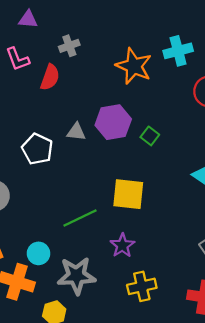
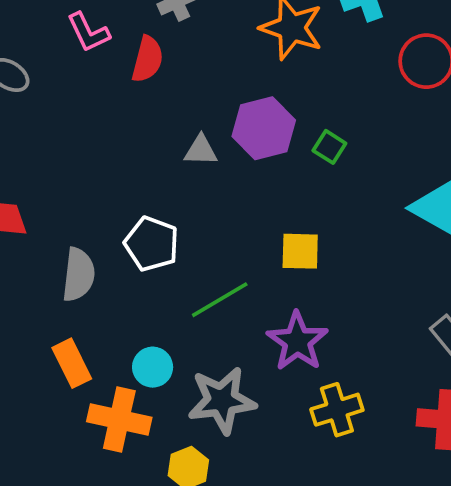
white pentagon: (37, 149) -> (152, 244), moved
yellow square: (128, 194) -> (300, 251), size x0.7
purple star: (122, 245) -> (297, 341), size x1.4

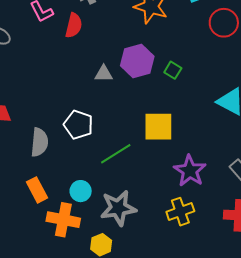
yellow square: (300, 251) -> (158, 127), size x1.4
purple star: (297, 341) -> (190, 171), moved

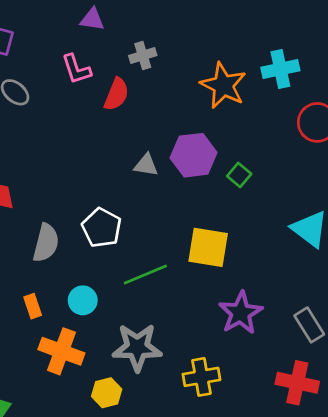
orange rectangle: (37, 190) -> (33, 306), size x0.7
cyan circle: (81, 191) -> (83, 300), moved
yellow cross: (180, 212) -> (202, 377), moved

